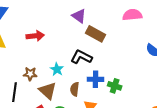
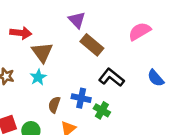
pink semicircle: (132, 15) -> (140, 31), turned -36
black L-shape: (81, 57) -> (111, 77), moved
brown triangle: (48, 91) -> (42, 52), moved

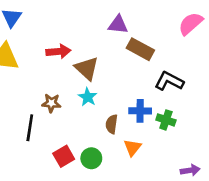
purple triangle: (77, 20) -> (118, 25), turned -30

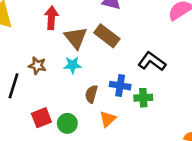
brown rectangle: (140, 49) -> (107, 36), moved
red arrow: (58, 51) -> (51, 18), turned -90
cyan star: (88, 97) -> (72, 65), turned 30
green cross: (166, 120) -> (143, 98), turned -30

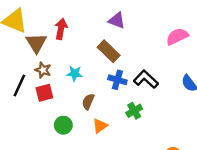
brown triangle: (76, 38) -> (36, 43), moved
blue cross: (120, 86) -> (117, 80), moved
green cross: (143, 98) -> (134, 111), turned -35
red square: (41, 118) -> (44, 93), moved

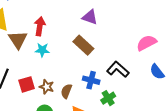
pink semicircle: (177, 36) -> (147, 43), moved
brown star: (43, 70) -> (47, 87), moved
cyan star: (74, 73) -> (42, 50), moved
blue cross: (117, 80) -> (91, 80), moved

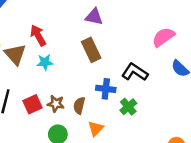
red arrow: (40, 26) -> (38, 35), turned -30
brown rectangle: (83, 45) -> (91, 50), turned 30

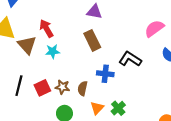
green cross: (128, 107) -> (118, 108), moved

